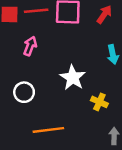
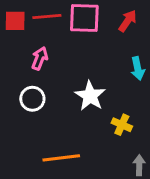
white circle: (24, 92) -> (32, 99), moved

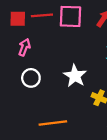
pink arrow: (40, 58) -> (24, 47), moved

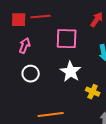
pink square: (70, 16) -> (67, 39), moved

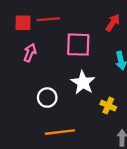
white circle: (31, 74) -> (47, 98), moved

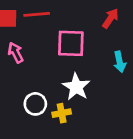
pink arrow: (30, 53) -> (16, 53), turned -48
yellow cross: (108, 106) -> (62, 113), moved, turned -35

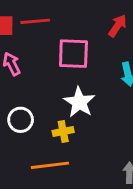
white circle: (35, 104) -> (21, 120), moved

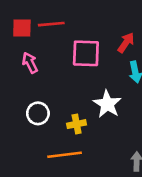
red arrow: (118, 26) -> (126, 43), moved
white star: (79, 102) -> (107, 104), moved

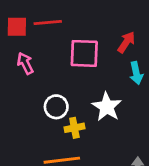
white circle: (38, 113) -> (56, 107), moved

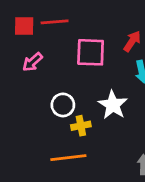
pink arrow: (25, 63) -> (32, 62), turned -105

